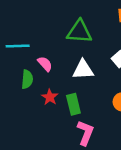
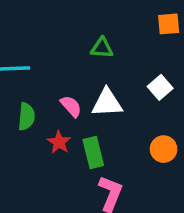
green triangle: (79, 32) -> (102, 48), size x0.6
pink semicircle: (45, 64) -> (71, 106), moved

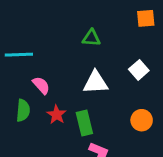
pink semicircle: (71, 106) -> (41, 85), moved
green semicircle: (26, 117) -> (23, 110), moved

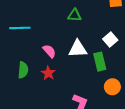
pink semicircle: (41, 85) -> (49, 51), moved
orange circle: (142, 120) -> (112, 87), moved
green rectangle: (84, 123) -> (100, 62), moved

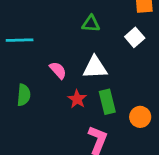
white square: (110, 39) -> (135, 37), moved
green rectangle: (100, 62) -> (107, 102), moved
red star: (48, 73) -> (77, 99), moved

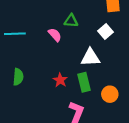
white triangle: (95, 68) -> (90, 57), moved
pink semicircle: (58, 70) -> (55, 35), moved

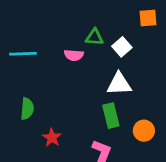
white square: (106, 32) -> (122, 47), moved
pink semicircle: (55, 35) -> (74, 55), turned 136
red star: (60, 80) -> (52, 138), moved

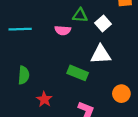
green rectangle: (111, 116) -> (78, 73), moved, turned -54

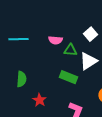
green triangle: (80, 15) -> (70, 50), moved
white triangle: (101, 54) -> (88, 61), turned -30

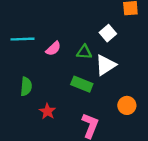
pink semicircle: (55, 40) -> (53, 49), moved, turned -48

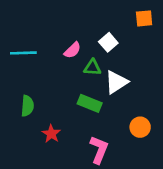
white square: (108, 33) -> (108, 42), moved
pink semicircle: (53, 49) -> (72, 50), moved

